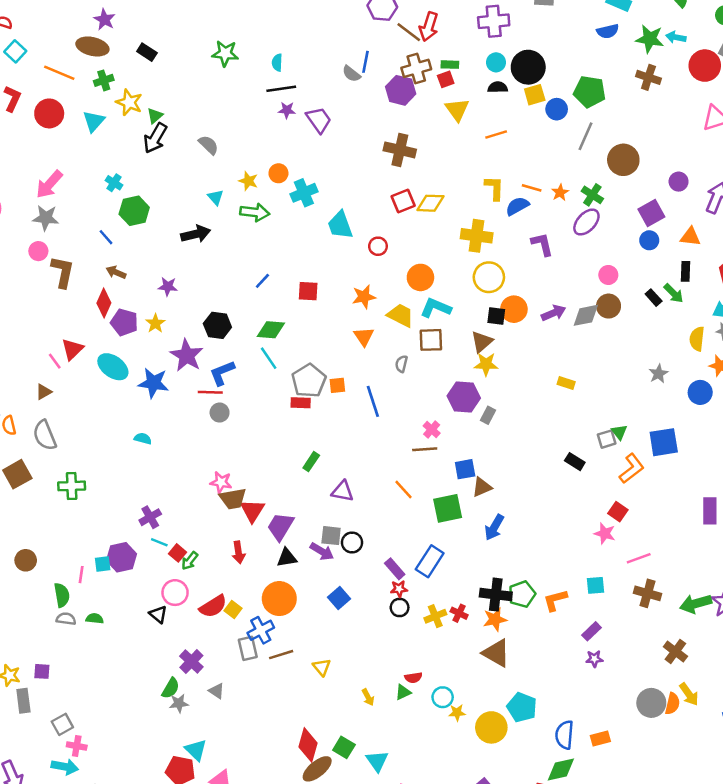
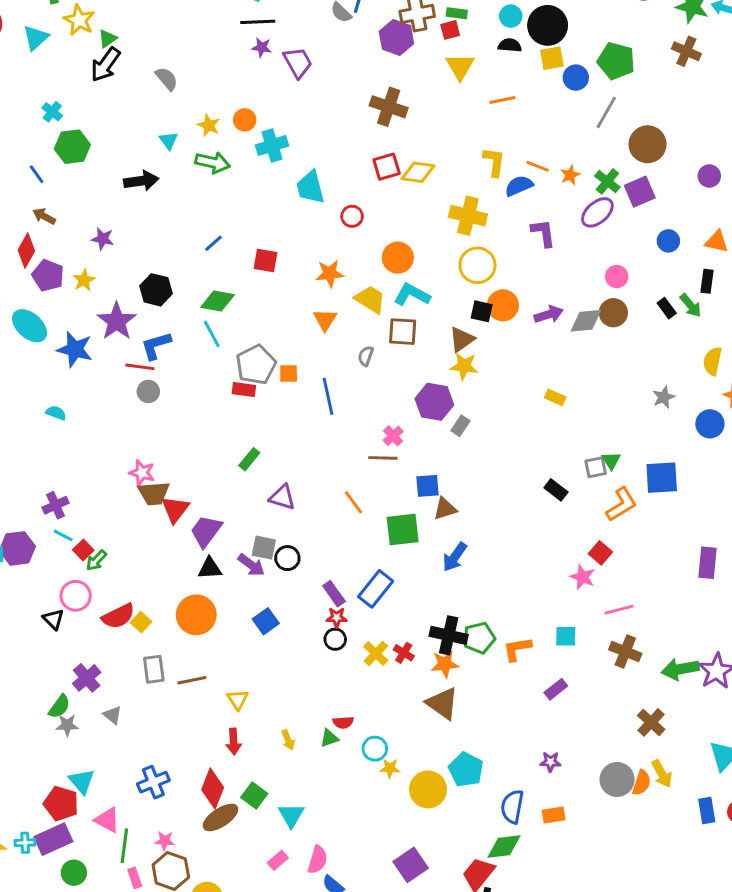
purple square: (651, 213) -> (640, 192), moved
red arrow: (239, 552) -> (234, 742), moved
yellow cross: (435, 616) -> (376, 653), turned -30
blue cross: (261, 630) -> (153, 782), moved
purple star: (594, 659) -> (550, 762), moved

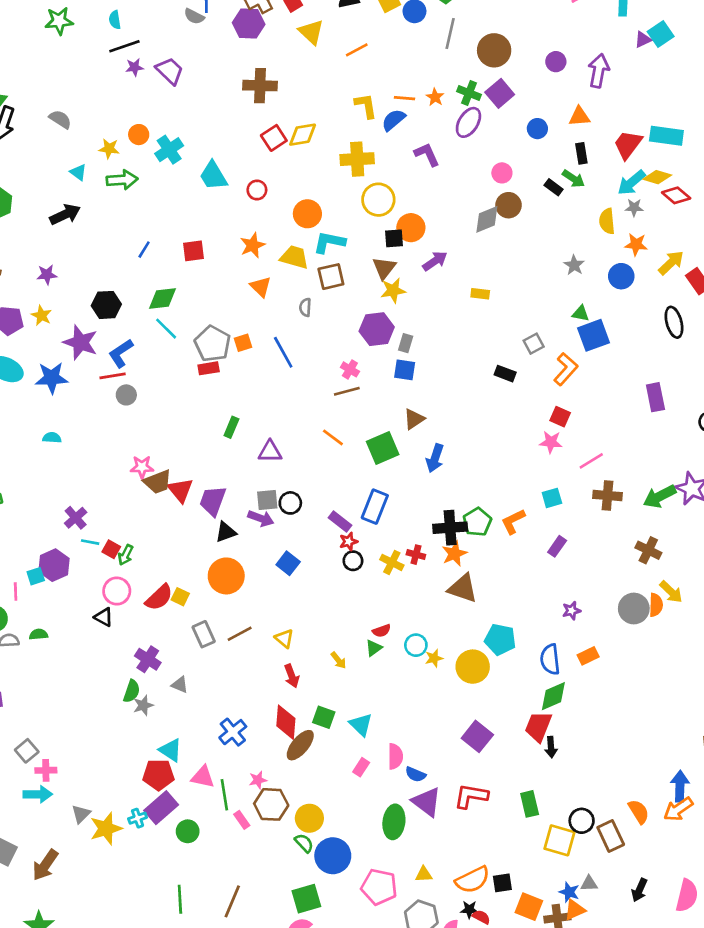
purple arrow: (549, 314) -> (435, 261), moved
green triangle: (611, 461) -> (581, 313), moved, turned -30
blue square: (427, 486) -> (405, 370), moved, turned 30

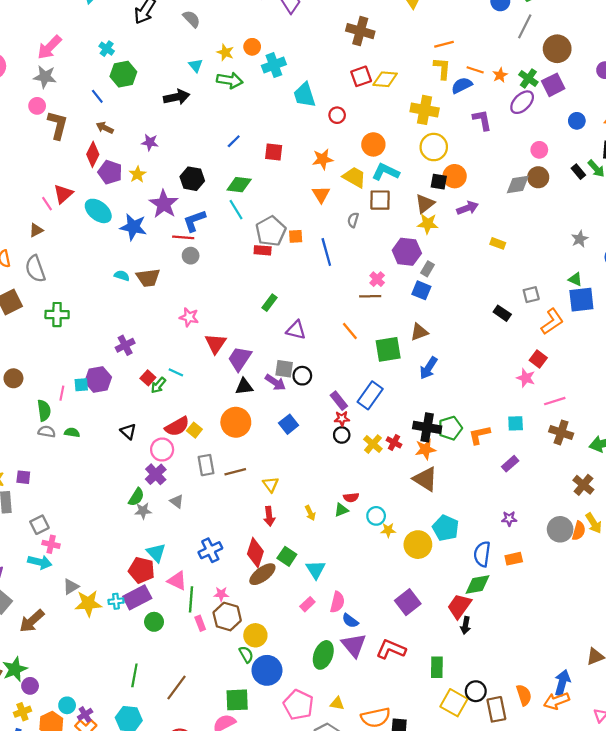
orange line: (357, 50) -> (444, 44), moved
brown trapezoid: (158, 482) -> (148, 278), moved
cyan line: (90, 542) -> (176, 372), moved
pink circle: (117, 591) -> (162, 449), moved

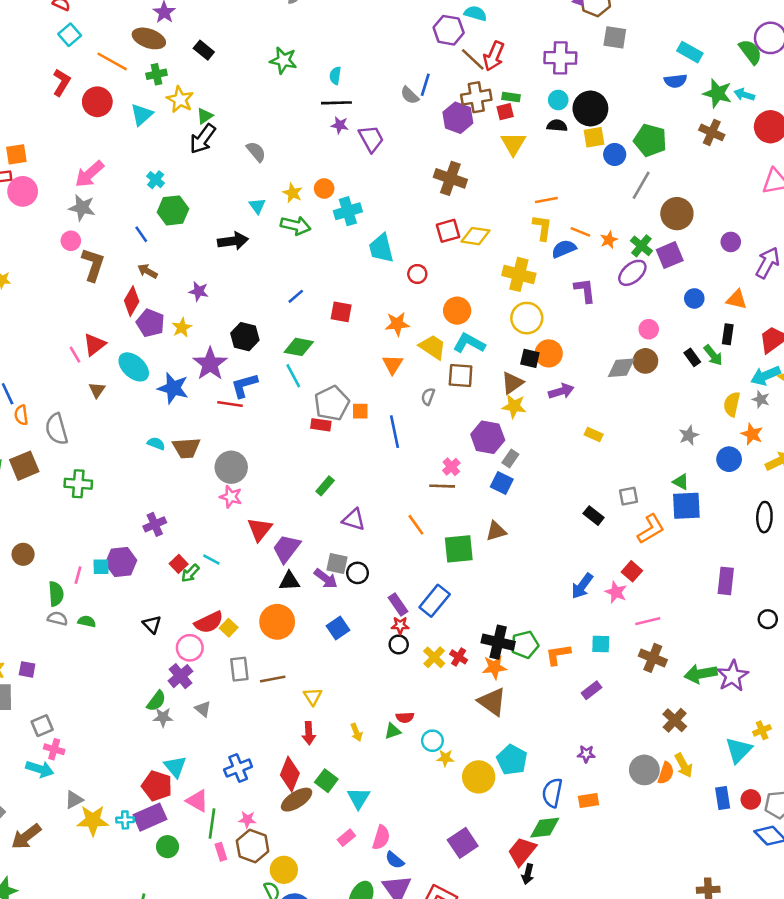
brown triangle: (36, 230) -> (97, 390), moved, turned -32
gray circle: (191, 256) -> (231, 467), moved, size x1.6
blue arrow: (428, 368) -> (582, 586), moved

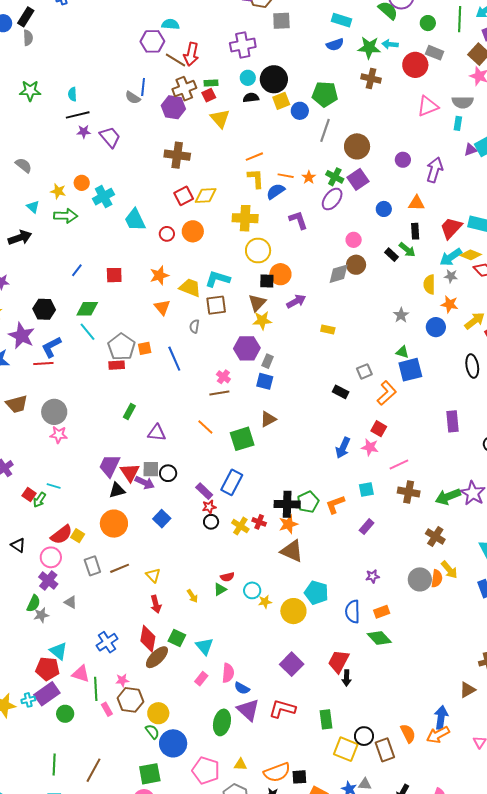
orange circle: (457, 311) -> (193, 231), moved
red triangle: (260, 529) -> (130, 472), moved
green diamond: (545, 828) -> (379, 638), moved, turned 65

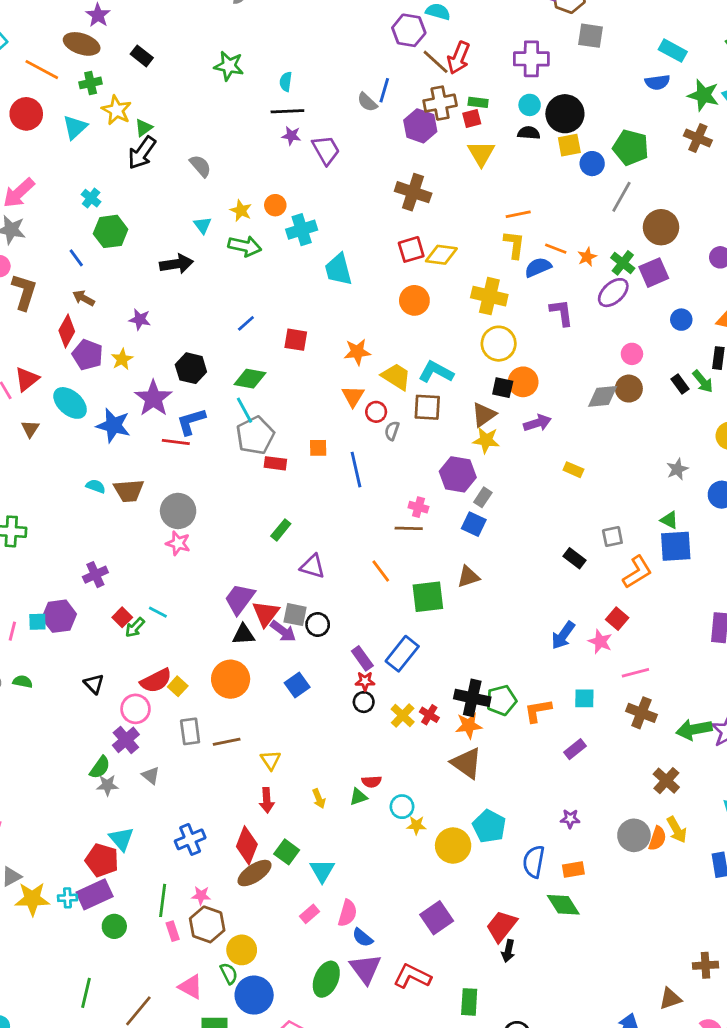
red circle: (167, 234) -> (376, 412), moved
gray pentagon: (121, 347) -> (255, 435), moved
pink cross: (223, 377) -> (418, 507), turned -32
pink triangle: (81, 674) -> (191, 987), moved

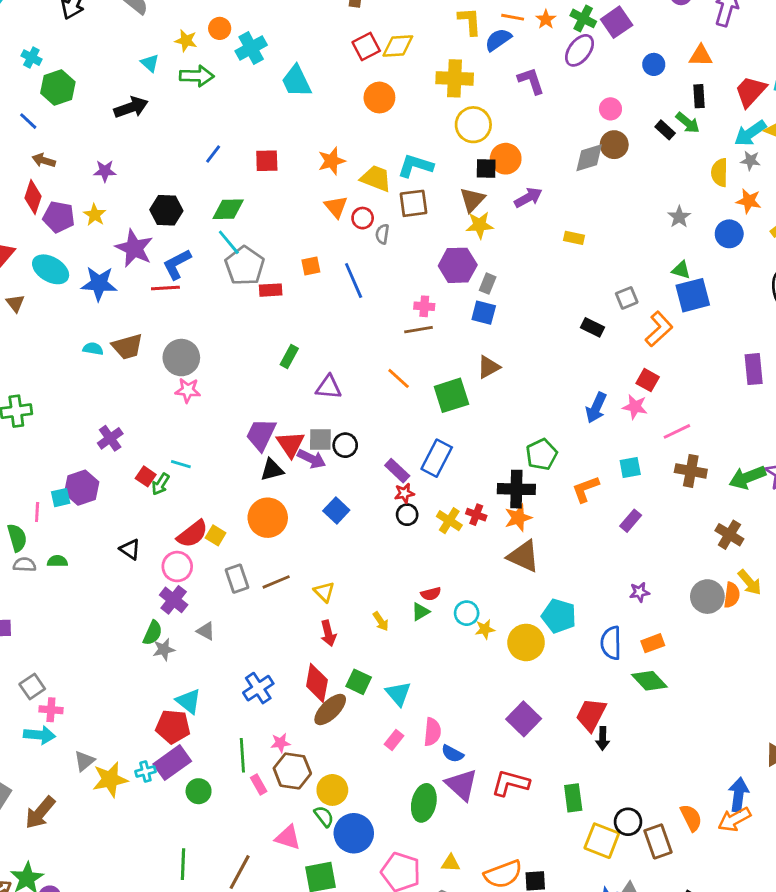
green pentagon: (501, 700) -> (542, 454), moved

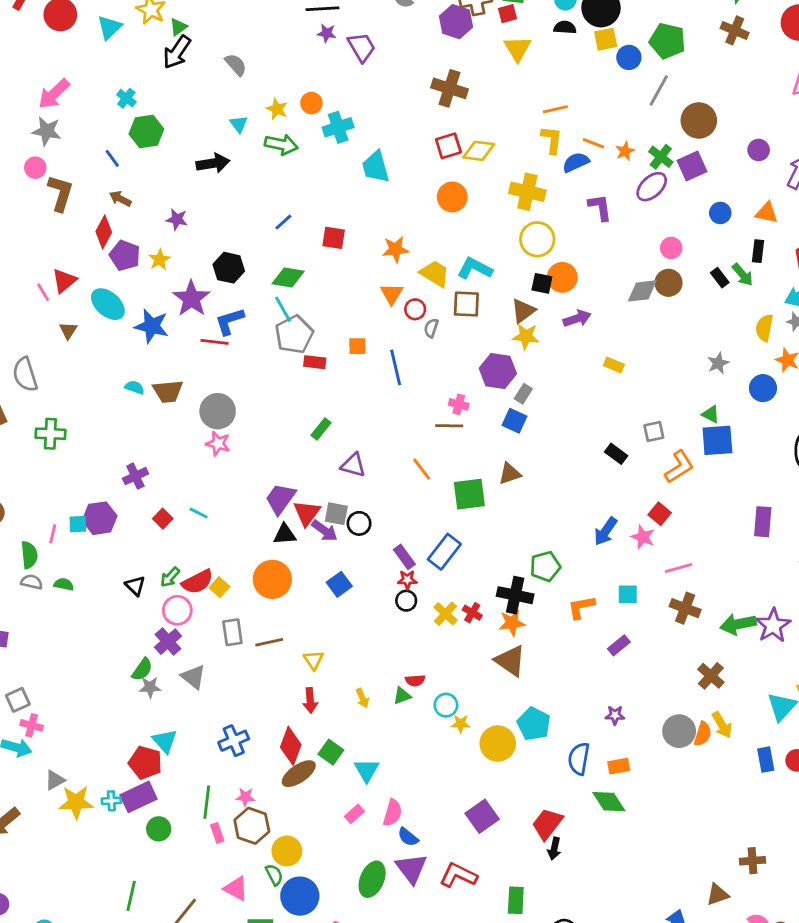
green arrow: (161, 484) -> (170, 577), moved
gray triangle: (206, 631) -> (193, 677), size x1.4

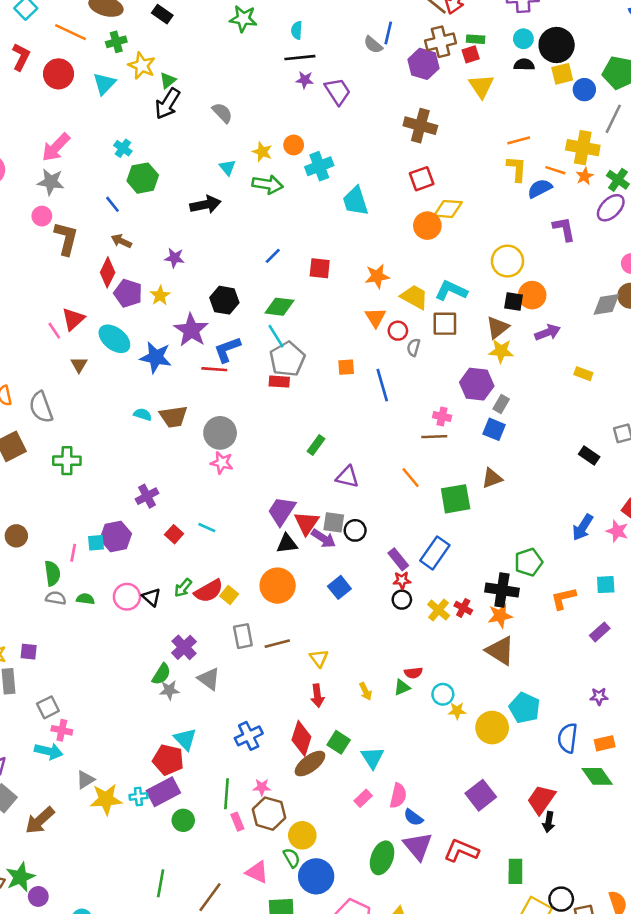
yellow diamond: (479, 151) -> (448, 209), moved
yellow cross: (527, 192) -> (583, 148), moved
red rectangle: (315, 362) -> (279, 382), moved
pink circle: (177, 610) -> (127, 597), moved

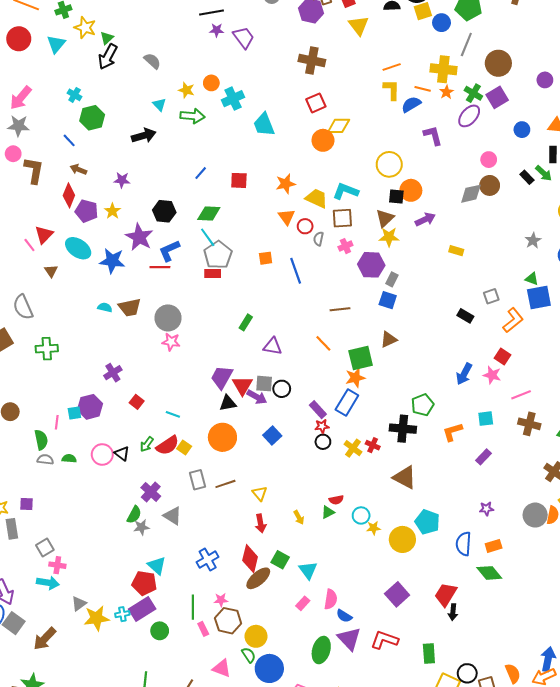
pink cross: (442, 417) -> (345, 246), moved, turned -32
cyan line: (207, 528) -> (173, 414), moved
orange star: (500, 616) -> (355, 378), moved

